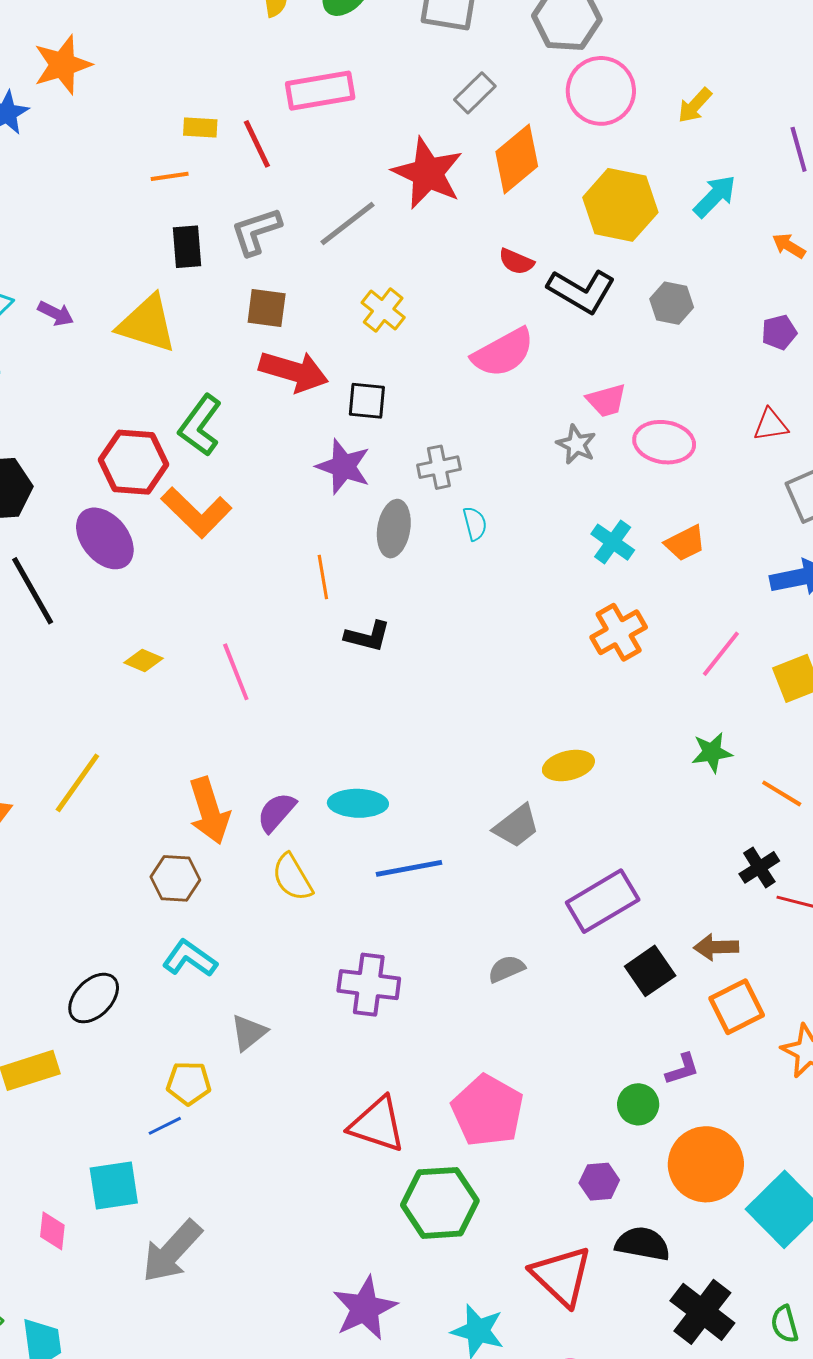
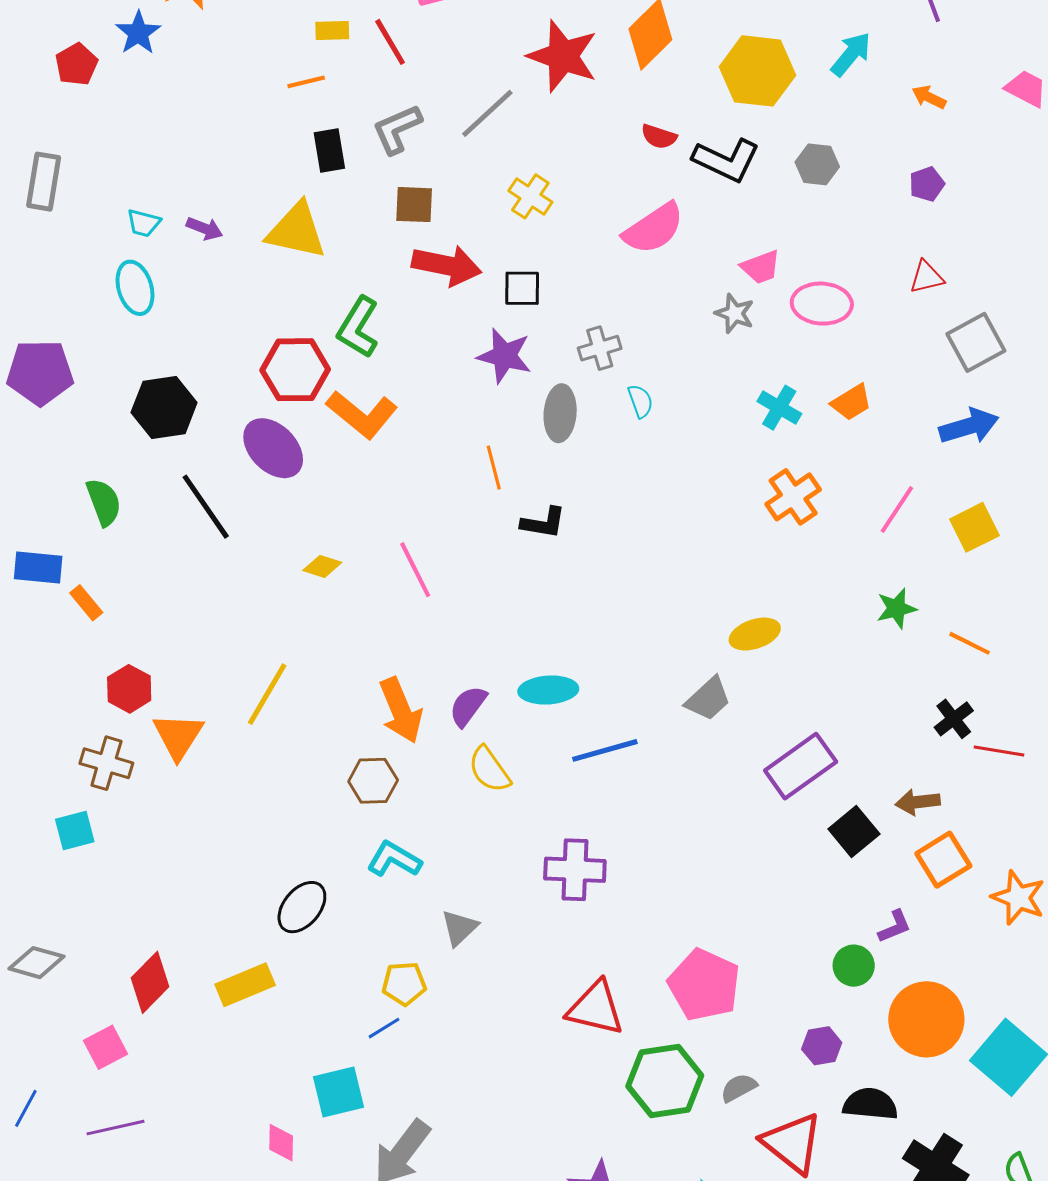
gray semicircle: (506, 969) -> (739, 1088), moved

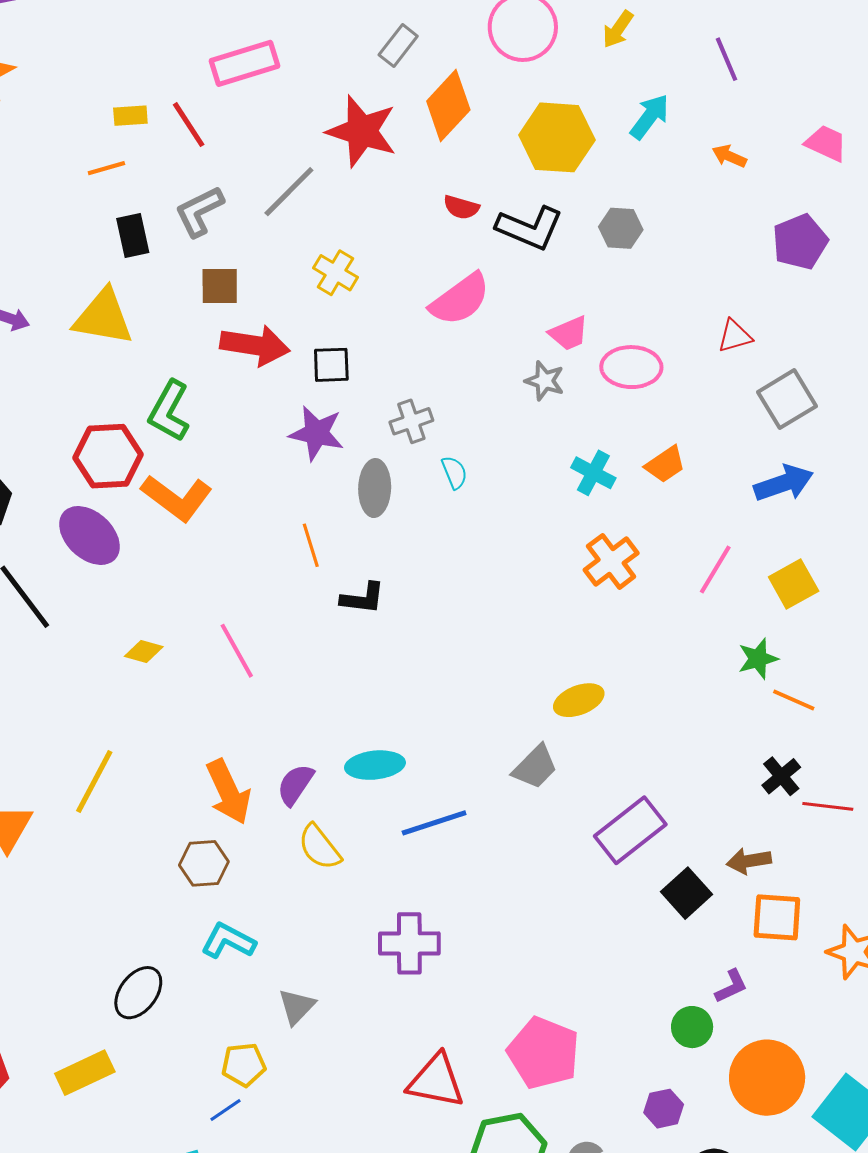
purple pentagon: (927, 184) -> (800, 242), moved, size x1.6
green star: (896, 608) -> (758, 659), moved
orange square: (943, 860) -> (777, 917), turned 38

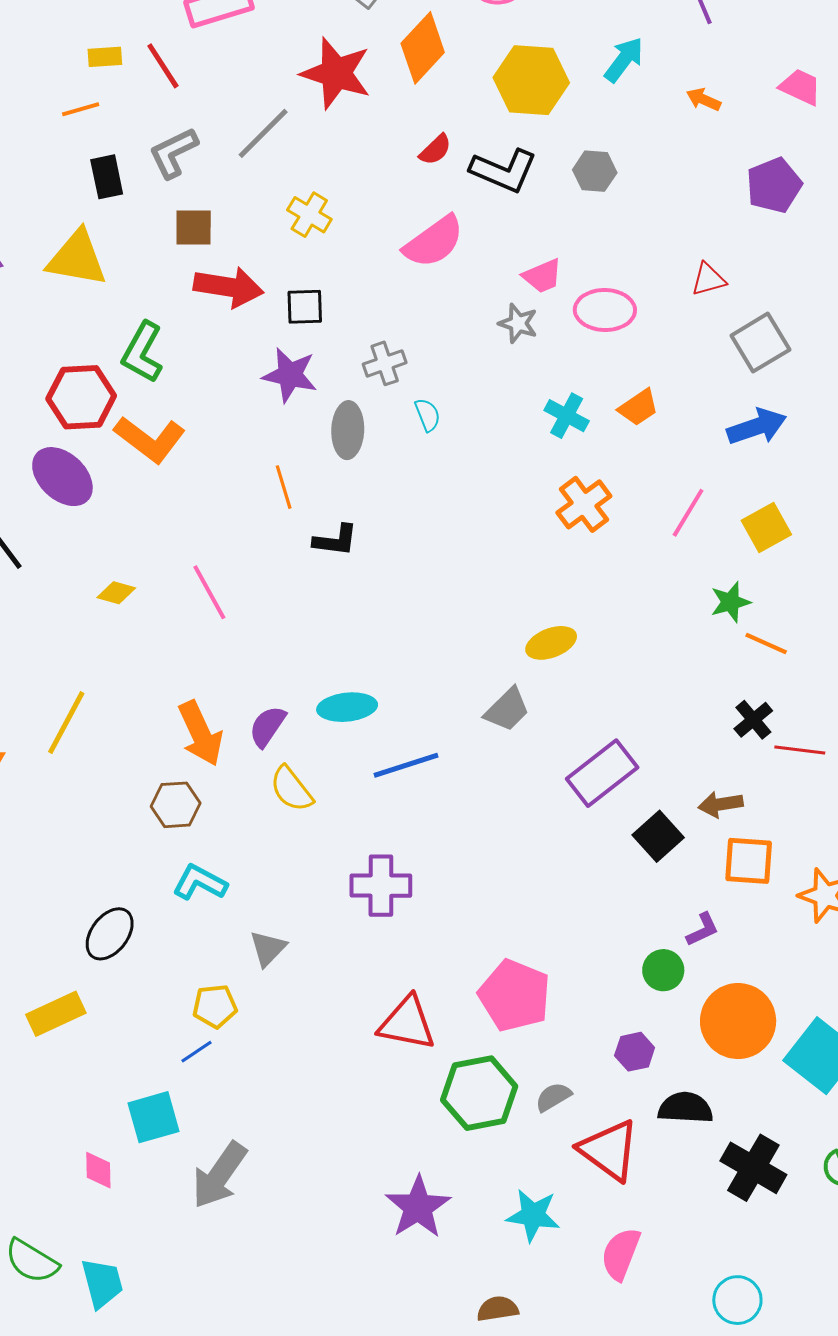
red semicircle: (461, 207) -> (435, 150), turned -60

